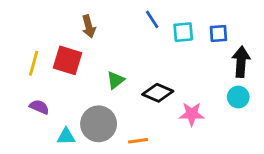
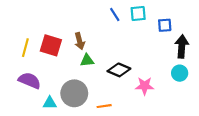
brown arrow: (89, 26) -> (80, 41), moved
cyan square: (183, 32) -> (138, 13), moved
green triangle: (115, 80) -> (87, 60), turned 32
purple semicircle: (39, 107) -> (30, 81), size x1.5

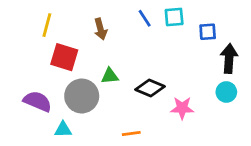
brown arrow: (80, 41) -> (100, 29), moved
yellow line: (25, 48) -> (47, 25), moved
gray circle: (74, 93) -> (82, 96), moved

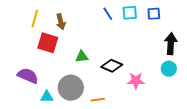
brown arrow: (100, 29) -> (61, 22), moved
blue square: (208, 32) -> (154, 14), moved
gray circle: (82, 96) -> (71, 88), moved

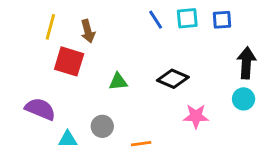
black diamond: (112, 66) -> (173, 79), moved
gray circle: (71, 88) -> (102, 126), size x0.6

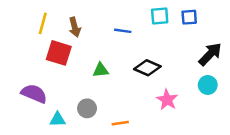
blue line: (156, 20) -> (123, 31), moved, turned -49
black arrow: (246, 63) -> (210, 54), turned 40
pink star: (196, 116) -> (167, 100), turned 30

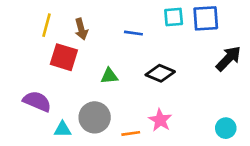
blue square: (189, 17) -> (206, 18), size x1.5
cyan circle: (208, 85) -> (226, 128), moved
pink star: (167, 100) -> (160, 120), moved
gray circle: (87, 108) -> (95, 117), size x1.5

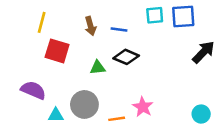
brown arrow: (81, 29) -> (90, 26), moved
black diamond: (160, 73) -> (126, 57), moved

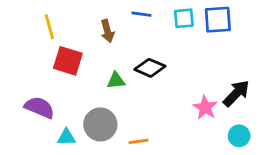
yellow line: (42, 22) -> (49, 27), turned -30
blue line: (119, 30) -> (141, 14), moved
black arrow: (203, 52) -> (236, 93), moved
pink star: (143, 107) -> (205, 107), moved

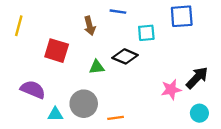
cyan square: (184, 18) -> (146, 33), moved
yellow line: (49, 27) -> (19, 26), moved, turned 30
pink star: (205, 107) -> (171, 90), turned 30

